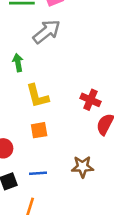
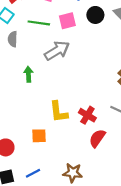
yellow L-shape: (37, 96) -> (59, 112), moved
blue line: (38, 173) -> (33, 173), turned -32

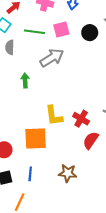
black circle: (95, 15) -> (90, 33), moved
orange square: (39, 136) -> (36, 139), size x1.6
blue line: (33, 173) -> (30, 174), turned -56

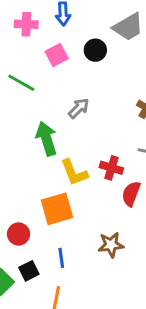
green line: (34, 32) -> (21, 83), moved, turned 36
gray arrow: (52, 58) -> (79, 108), moved, size x0.7
green arrow: (25, 80) -> (46, 139), moved, size x1.6

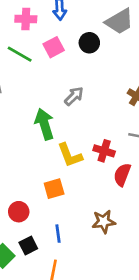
green line: (21, 83) -> (20, 54), moved
orange square: (57, 209) -> (54, 189), size x0.7

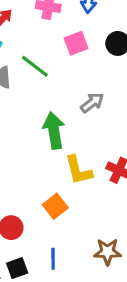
green line: (20, 54) -> (35, 66), moved
orange square: (54, 189) -> (55, 206), turned -30

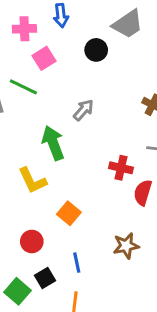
pink square: (76, 43) -> (44, 58), moved
yellow L-shape: (78, 170) -> (32, 180), moved

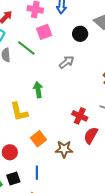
gray arrow: (83, 110) -> (67, 62), moved
green arrow: (53, 143) -> (38, 90), size x0.7
brown star: (126, 246) -> (64, 149), moved

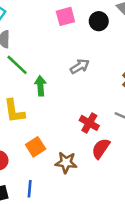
pink square: (44, 32) -> (65, 16), moved
green line: (26, 48) -> (17, 65), moved
gray arrow: (67, 62) -> (80, 66), moved

